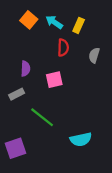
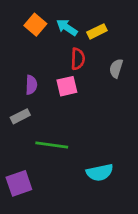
yellow rectangle: (79, 25) -> (97, 31), turned 40
pink square: (54, 80) -> (67, 86), moved
green line: (42, 117) -> (52, 145), turned -30

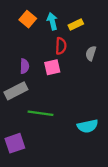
cyan arrow: (67, 27) -> (52, 21), turned 42
gray rectangle: (20, 116) -> (16, 91), size x1.5
cyan semicircle: (100, 172) -> (88, 126), moved

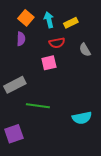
red semicircle: (61, 46) -> (57, 43), turned 77
gray semicircle: (91, 53) -> (85, 50), turned -48
purple semicircle: (25, 66) -> (21, 39), moved

